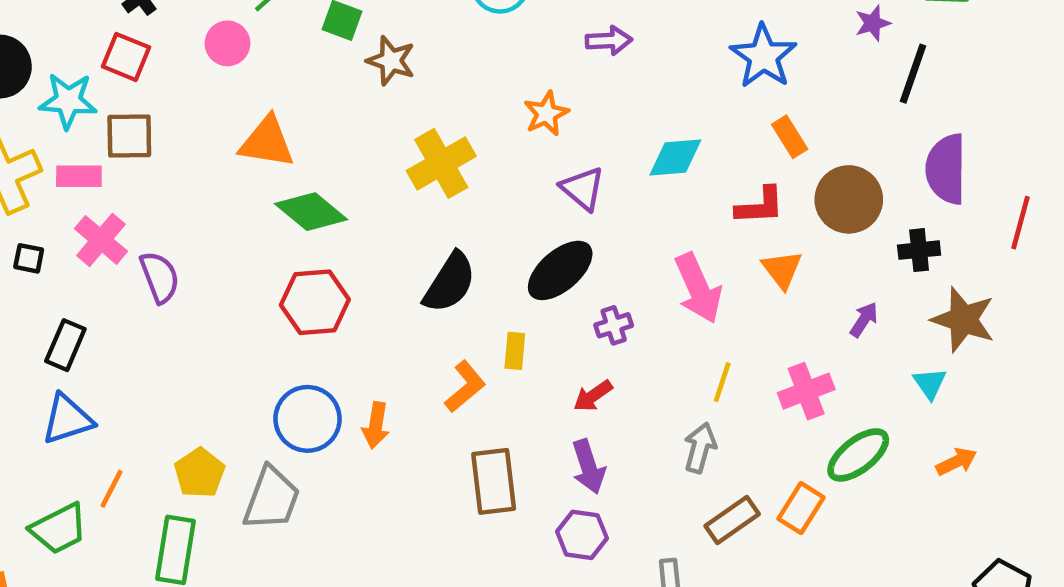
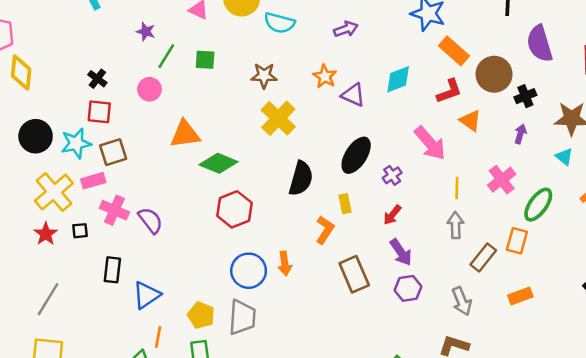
brown star: (391, 61) -> (264, 76), moved
orange rectangle: (790, 137) -> (454, 51), size x1.4
purple triangle: (583, 189) -> (353, 95), moved
black cross: (919, 250) -> (525, 96), moved
blue triangle: (67, 419) -> (147, 295), moved

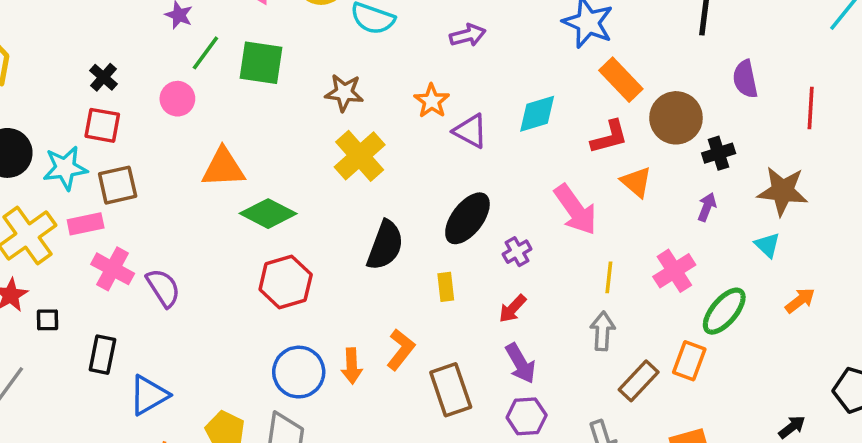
purple semicircle: (540, 44) -> (745, 79), size x0.7
green square: (205, 60) -> (261, 63), size x1.5
orange L-shape: (325, 230) -> (401, 349), moved
black square: (80, 231) -> (47, 320), moved

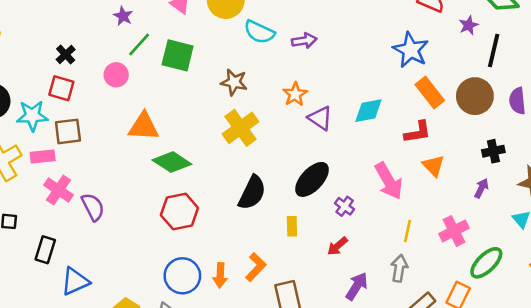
purple arrow: (468, 35) -> (304, 41), moved
brown circle: (676, 118) -> (475, 96), moved
purple cross: (517, 252) -> (345, 206), turned -30
purple arrow: (520, 363) -> (357, 286), moved, turned -124

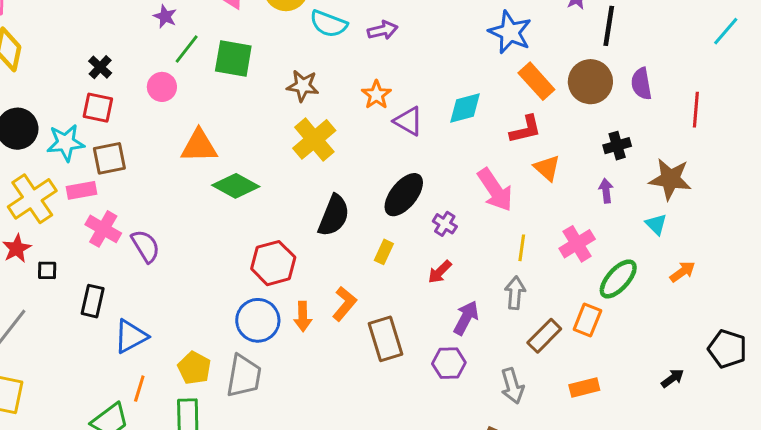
purple arrow: (481, 188) -> (606, 191), turned -30
red hexagon: (179, 211) -> (273, 263), moved
yellow rectangle: (292, 226) -> (384, 252), turned 30

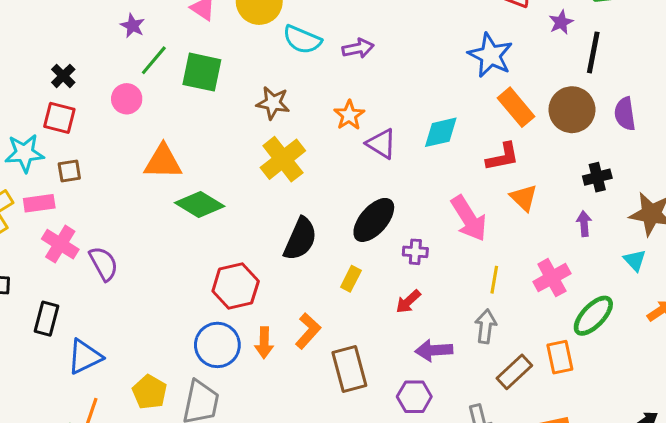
brown square: (109, 158) -> (69, 171), size x0.7
purple cross: (445, 224) -> (415, 252), turned -30
purple arrow: (466, 318) -> (434, 350), turned -124
orange rectangle: (587, 320) -> (560, 357), turned -36

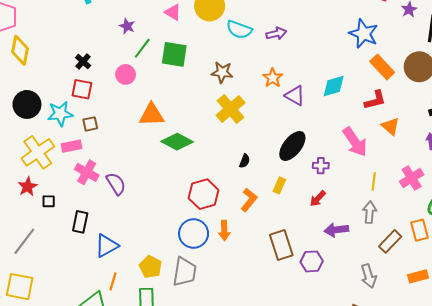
black semicircle: (300, 239) -> (245, 161), size x0.5
orange L-shape: (308, 331) -> (249, 200), moved
purple hexagon: (414, 397) -> (312, 261), moved

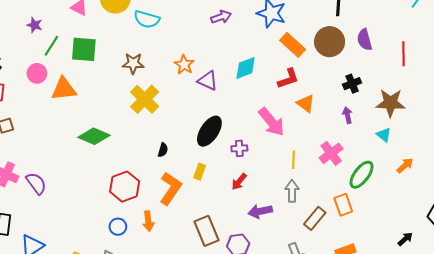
purple arrow: (276, 33) -> (221, 17), moved
orange triangle: (152, 115) -> (64, 89), moved
orange L-shape: (249, 200) -> (170, 188), size x1.4
blue circle: (194, 234) -> (118, 227), size x0.6

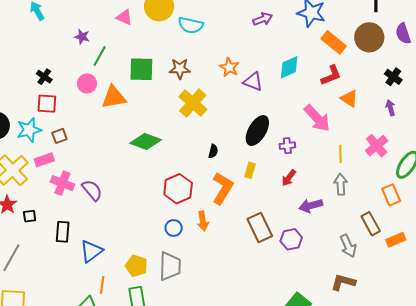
green square: (84, 49) -> (141, 69), moved
black cross: (352, 84) -> (393, 77), turned -30
brown rectangle: (315, 218) -> (371, 224), moved, turned -65

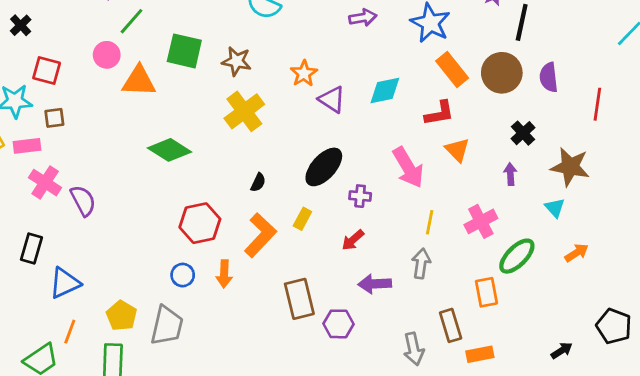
black cross: (44, 77) -> (21, 25), moved

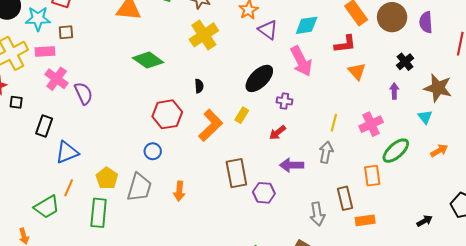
pink arrow: (408, 167) -> (301, 61), moved
black semicircle: (258, 182) -> (199, 86), moved, turned -32
orange arrow: (224, 274) -> (179, 191), moved

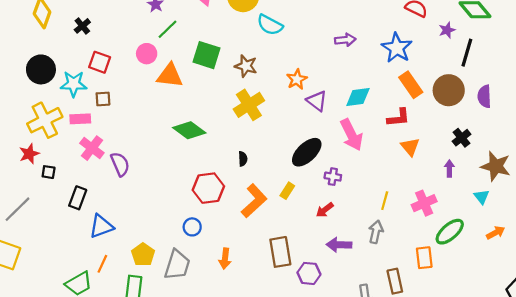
orange arrow: (179, 191) -> (225, 259), moved

